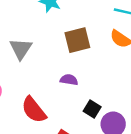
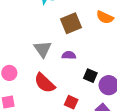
gray triangle: (21, 49) -> (43, 49), moved

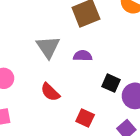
red semicircle: (45, 83) -> (50, 92), size x0.7

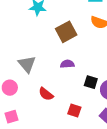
gray triangle: (48, 47) -> (27, 64), moved

